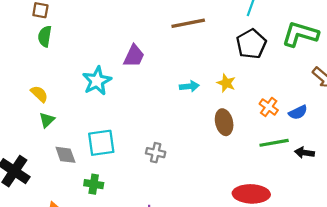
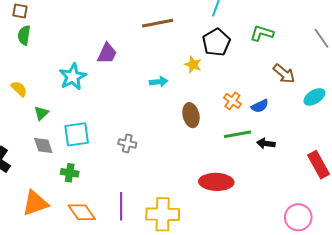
green L-shape: (300, 34) -> (262, 33), size x0.7
yellow star: (226, 83) -> (193, 65), moved
green triangle: (47, 120) -> (41, 113), moved

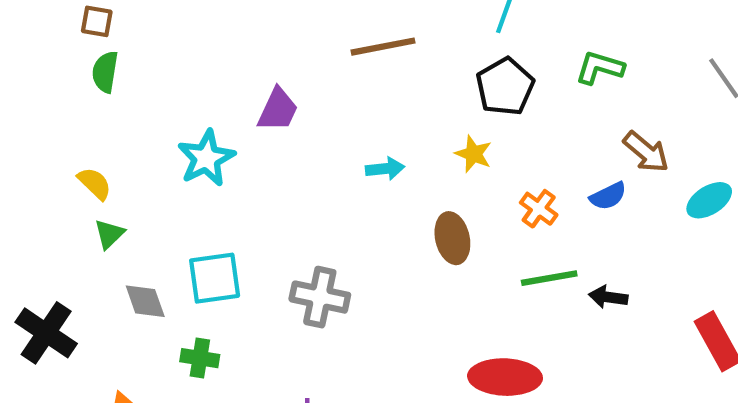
yellow star: (193, 65) -> (473, 154), moved
blue semicircle: (260, 106) -> (608, 196), moved
green triangle: (41, 113) -> (109, 234), moved
gray cross: (127, 143) -> (320, 297), size x1.5

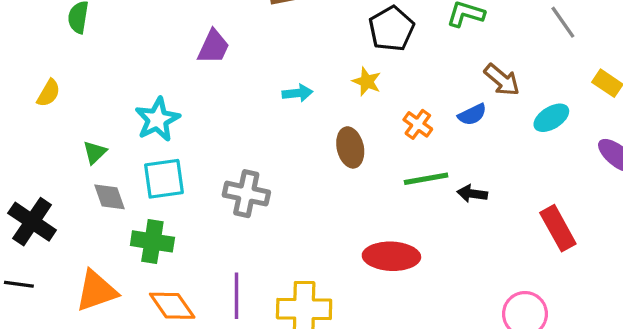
cyan star: (206, 158) -> (157, 119), moved
yellow semicircle: (95, 183) -> (49, 93), moved, turned 76
green triangle: (109, 234) -> (95, 152), moved
green cross: (200, 358) -> (152, 241), size x1.4

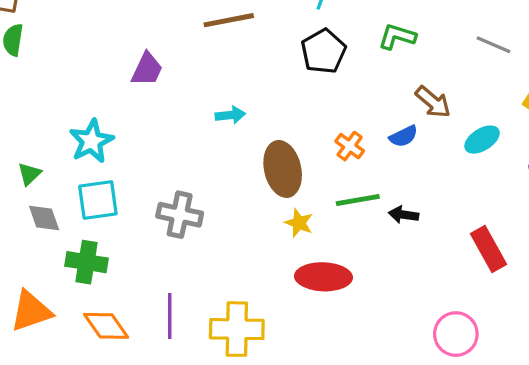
gray line: (563, 22) -> (493, 45), turned -32
yellow star: (367, 82) -> (299, 223), moved
brown ellipse: (350, 147) -> (283, 169), size x1.4

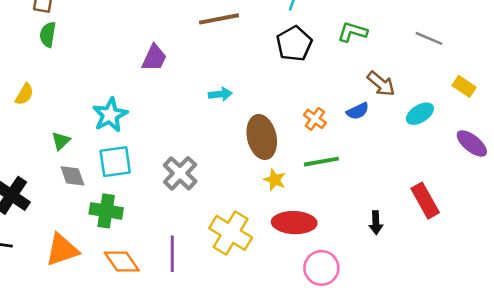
gray cross: (180, 215) -> (180, 173), turned 32
black arrow: (404, 215) -> (376, 223), moved, turned -100
yellow cross: (237, 329) -> (231, 233), moved, turned 30
pink circle: (456, 334) -> (321, 268), moved

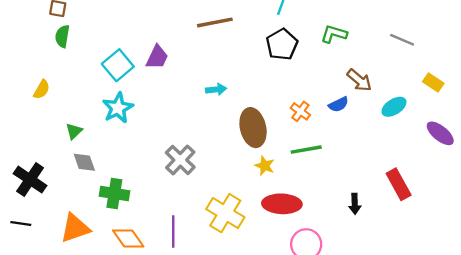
cyan square: (115, 162) -> (118, 65), moved, turned -32

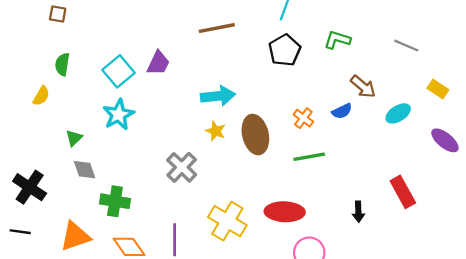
green semicircle: (62, 36) -> (62, 64), moved
cyan arrow: (216, 89) -> (218, 96), size x1.6
yellow star: (265, 166) -> (216, 131), moved

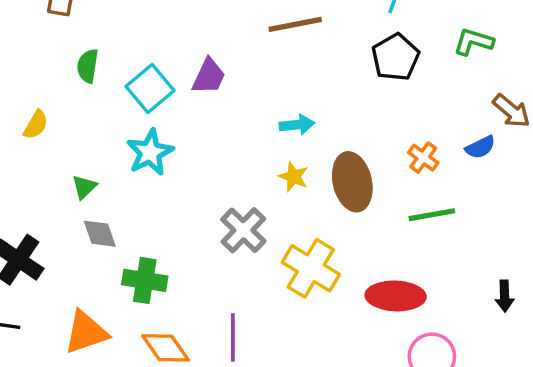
green semicircle: (62, 64) -> (88, 66), moved
cyan arrow: (218, 96) -> (297, 125), size x0.7
yellow cross: (227, 221) -> (311, 268), moved

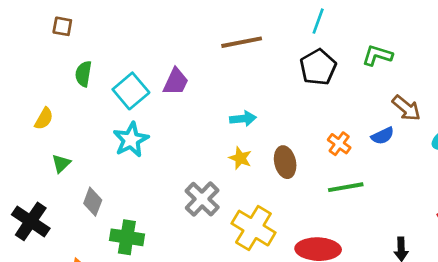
brown ellipse: (352, 182) -> (285, 162), size x0.7
green triangle: (84, 187) -> (61, 163), moved
gray diamond: (100, 234) -> (93, 202), turned 40

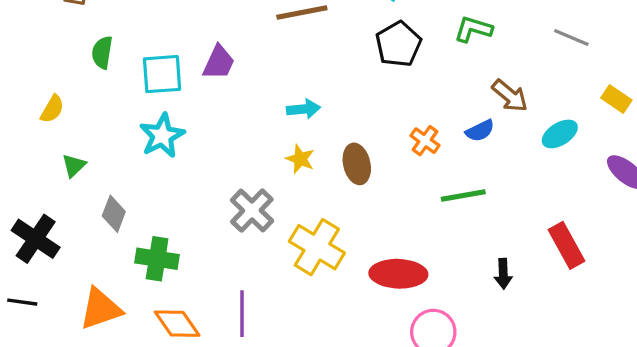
cyan square: (131, 91) -> (162, 74), turned 36
green line: (346, 187) -> (463, 196), moved

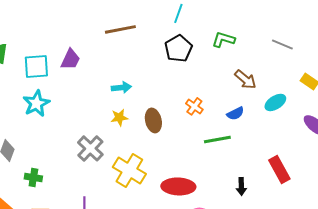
blue semicircle: (480, 131) -> (235, 113), moved
yellow star: (300, 159) -> (119, 117), turned -30
green cross: (157, 259) -> (33, 177), size x0.7

